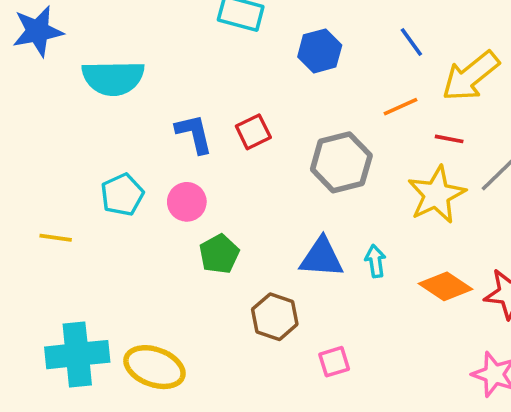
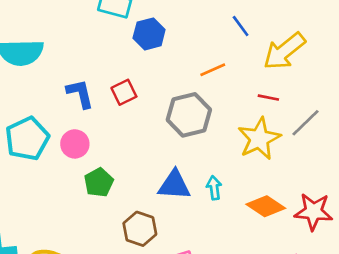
blue hexagon: (320, 51) -> (149, 34), moved
orange line: (401, 107) -> (213, 70), moved
cyan pentagon: (122, 195) -> (27, 139), size x1.4

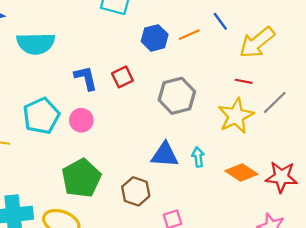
blue hexagon: (149, 34) -> (155, 38), moved
orange line: (213, 70) -> (189, 35), moved
green pentagon: (99, 182) -> (81, 178), moved, size x1.6

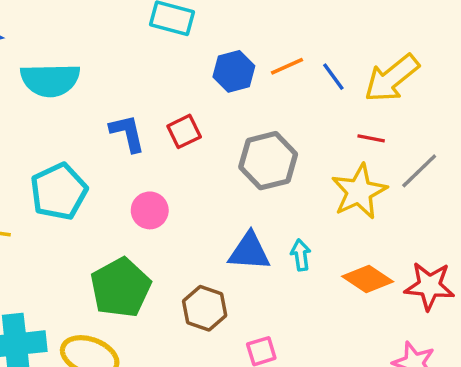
blue line: (220, 21) -> (333, 77), moved
pink circle: (81, 120) -> (150, 210), moved

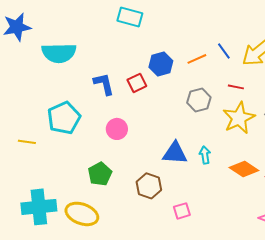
orange line: (287, 66) -> (197, 59), moved
blue hexagon: (234, 71) -> (161, 64), moved
red line: (371, 138) -> (236, 87), moved
gray hexagon: (268, 161) -> (199, 100), moved, size x0.7
green pentagon: (121, 288) -> (100, 174), size x0.7

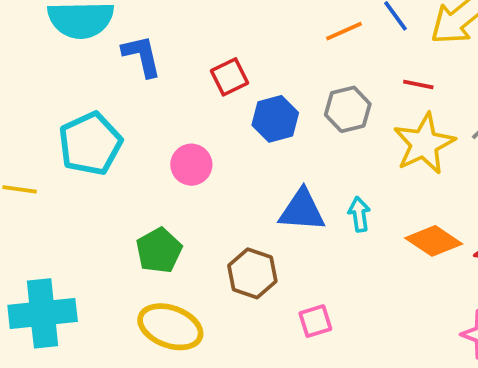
blue hexagon: (161, 64) -> (275, 119), moved
blue L-shape: (104, 84) -> (142, 56), moved
yellow ellipse: (82, 214) -> (170, 327), moved

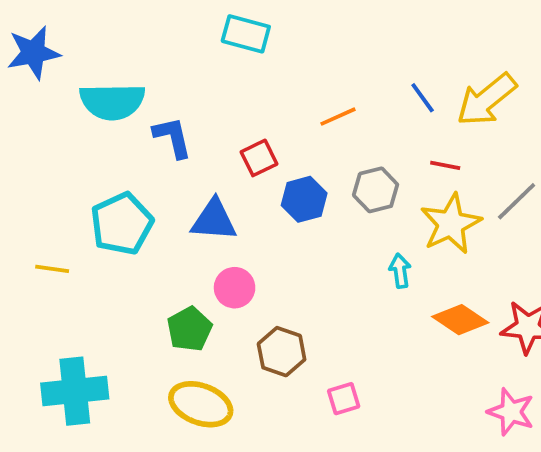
orange line: (344, 31) -> (338, 117), moved
pink circle: (191, 165) -> (235, 288), moved
blue triangle: (302, 210) -> (214, 220), moved
cyan arrow: (359, 214) -> (400, 271), moved

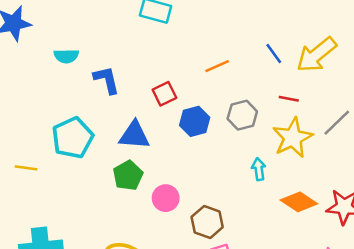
cyan semicircle: (112, 102) -> (66, 56), size x0.6
pink circle: (235, 288) -> (166, 198), moved
green pentagon: (189, 329) -> (128, 175), moved
brown hexagon: (282, 352) -> (207, 222), moved

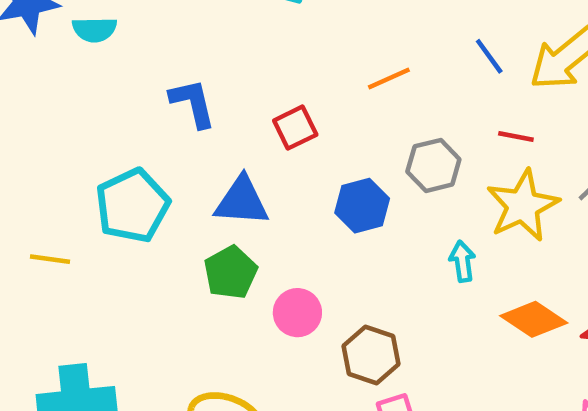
cyan semicircle: (66, 56) -> (95, 29), moved
blue hexagon: (195, 121) -> (362, 206), moved

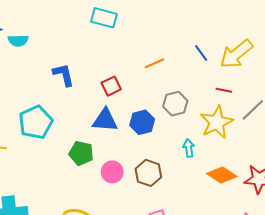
red line: (516, 136) -> (224, 90), moved
blue triangle: (242, 201) -> (105, 120), moved
green pentagon: (231, 272) -> (81, 153), turned -30
brown hexagon: (371, 355) -> (148, 173), moved

